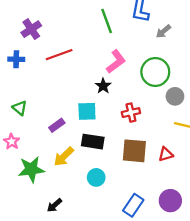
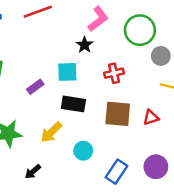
yellow arrow: (64, 157) -> (51, 132), moved
cyan circle: (96, 177) -> (83, 151), moved

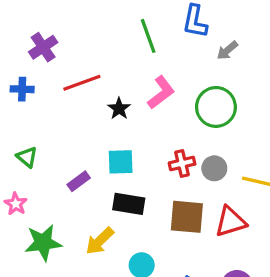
black star: (85, 45) -> (119, 109), moved
gray circle: (161, 56) -> (214, 168), moved
red triangle: (151, 117) -> (230, 222), size x1.5

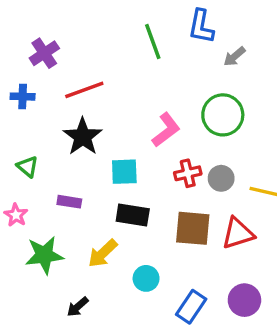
pink L-shape: (161, 92) -> (166, 130), moved
black star: (119, 109) -> (83, 137), moved, size x1.6
purple rectangle: (79, 181) -> (69, 202), moved, turned 45

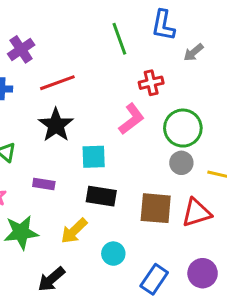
green circle: (223, 115) -> (183, 128), moved
red cross: (188, 173) -> (151, 83), moved
black arrow: (78, 307) -> (51, 279), size x1.4

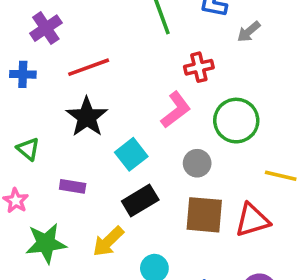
cyan square: (94, 157) -> (131, 154), turned -36
gray circle: (181, 163) -> (197, 163), moved
black rectangle: (101, 196) -> (140, 201), turned -40

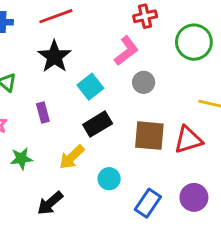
green circle: (236, 121) -> (194, 42), moved
gray circle: (197, 163) -> (144, 82), moved
purple rectangle: (73, 186) -> (43, 113), turned 66
green star: (46, 243) -> (21, 159), size x0.7

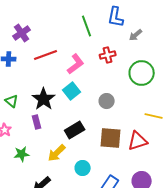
pink L-shape: (126, 51) -> (76, 64), moved
black star: (54, 56) -> (44, 99), moved
cyan square: (90, 87) -> (72, 91), moved

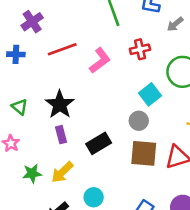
cyan square: (72, 91) -> (150, 94), moved
gray circle: (107, 101) -> (139, 121), moved
purple rectangle: (37, 122) -> (61, 135), moved
yellow arrow: (57, 153) -> (62, 172), moved
cyan circle: (83, 168) -> (94, 197), moved

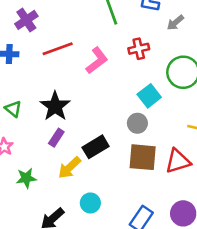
purple rectangle: (61, 135) -> (56, 138), turned 48
yellow arrow: (62, 172) -> (69, 168), moved

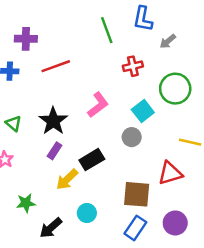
purple cross: (26, 20) -> (26, 39), turned 35
pink L-shape: (97, 60) -> (98, 105), moved
brown square: (143, 157) -> (137, 194), moved
green star: (26, 178) -> (26, 203), moved

